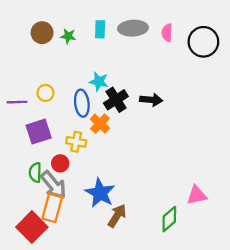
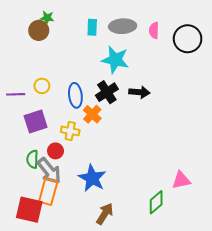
green star: (68, 36) -> (47, 18), moved
cyan star: (99, 82) -> (115, 60), moved, size x1.5
brown arrow: (117, 216) -> (105, 214), moved
red square: (32, 227) -> (29, 210), turned -32

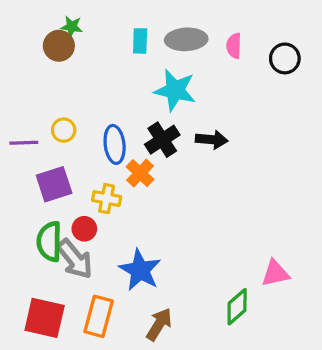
black circle: (188, 39) -> (285, 58), size x0.7
green semicircle: (32, 159) -> (49, 241), size x1.4
orange rectangle: (48, 192) -> (99, 316), moved

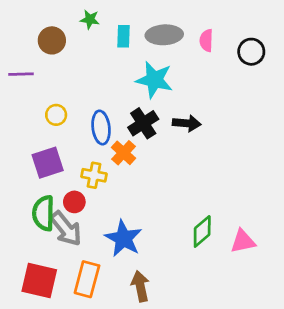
green star: (72, 27) -> (90, 19), moved
purple line: (24, 143) -> (21, 74), moved
green diamond: (237, 307) -> (202, 231), moved
brown arrow: (159, 324) -> (140, 286), turned -44

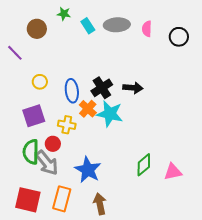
cyan rectangle: (123, 36) -> (88, 26), turned -35
purple line: (21, 74) -> (15, 53), turned 48
cyan star: (154, 80) -> (110, 114), moved

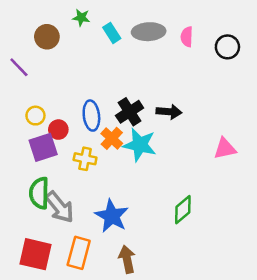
yellow circle: (40, 82) -> (35, 116), moved
red circle: (53, 144) -> (58, 130), moved
pink triangle: (173, 172) -> (225, 149), moved

